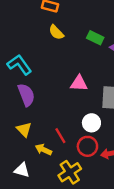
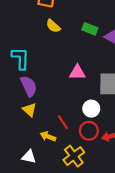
cyan L-shape: (19, 65) -> (21, 58), turned 40
yellow triangle: (24, 129) -> (29, 110), moved

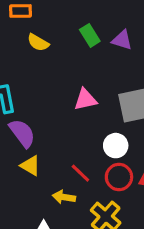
green rectangle: (90, 29) -> (90, 35), turned 48

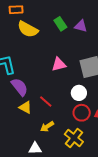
yellow semicircle: (38, 42) -> (28, 29), size x1.5
red line: (80, 173) -> (46, 101), moved
yellow arrow: (64, 197) -> (47, 127), turned -40

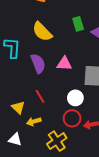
yellow semicircle: (28, 29) -> (42, 32), moved
purple semicircle: (20, 87) -> (38, 63), moved
yellow triangle: (25, 107) -> (18, 107), moved

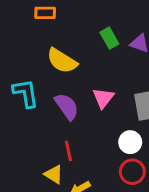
pink triangle: (64, 64) -> (103, 98), turned -42
red line: (40, 96) -> (68, 151), moved, turned 32

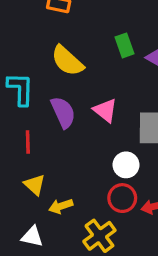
pink triangle: (103, 98) -> (105, 110), turned -40
red line: (68, 151) -> (28, 142), moved

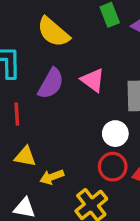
purple semicircle: (63, 112) -> (51, 84), turned 56
yellow triangle: (35, 185) -> (25, 156), turned -30

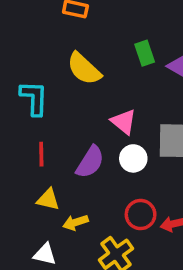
purple semicircle: (51, 84) -> (90, 162), moved
white circle: (115, 134) -> (133, 158), moved

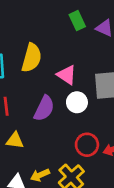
yellow semicircle: (84, 69) -> (32, 58), moved, turned -112
yellow arrow: (75, 222) -> (40, 175), moved

